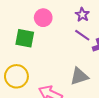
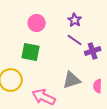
green square: (25, 38) -> (31, 52), moved

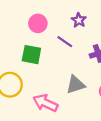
purple line: (75, 40) -> (65, 42), moved

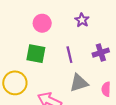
purple line: (65, 42) -> (69, 55), moved, turned 42

